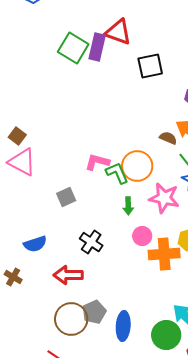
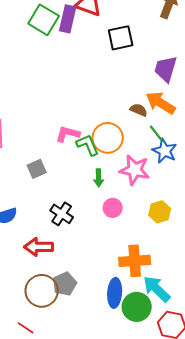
orange cross: (164, 254) -> (135, 261), moved
blue ellipse: (123, 326) -> (115, 293), moved

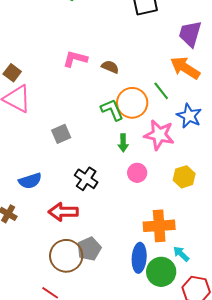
brown semicircle: (139, 110) -> (110, 67), moved
pink L-shape: (68, 134) -> (75, 59), moved
green line: (157, 134) -> (161, 91), moved
cyan arrow: (157, 289) -> (181, 254), size x0.6

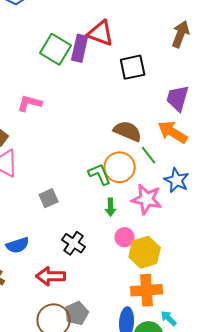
pink L-shape: (75, 59) -> (30, 103), moved
brown semicircle: (110, 67) -> (128, 131), moved, size x1.6
yellow hexagon: (184, 177) -> (145, 252), moved, size x1.4

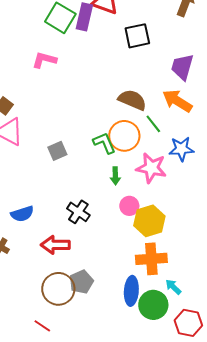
pink L-shape: (30, 103) -> (44, 60), moved
blue star: (177, 180) -> (181, 149), turned -30
gray square: (49, 198) -> (57, 151), moved

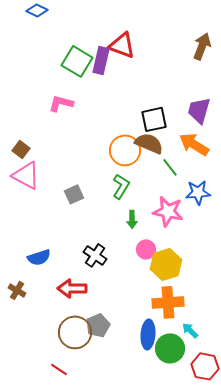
black square: (137, 36) -> (154, 119), moved
orange circle: (124, 136) -> (125, 150), moved
green L-shape: (104, 143) -> (121, 186), turned 55

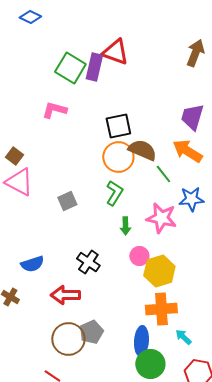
black square: (154, 119) -> (118, 126), moved
green circle: (170, 348) -> (150, 364), moved

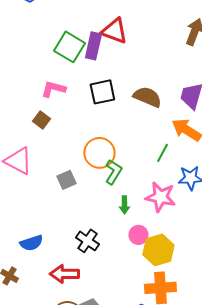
black square: (118, 126) -> (102, 92), moved
brown semicircle: (142, 150) -> (147, 97), moved
brown square: (14, 156) -> (41, 120), moved
orange circle: (118, 157) -> (99, 153), moved
green line: (163, 174) -> (162, 153), turned 66

